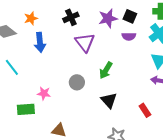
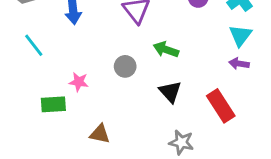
green arrow: (106, 70) -> (166, 50), turned 78
red rectangle: (145, 110) -> (221, 106), size x1.6

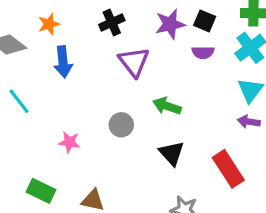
green rectangle: (53, 104) -> (41, 191), moved, turned 30

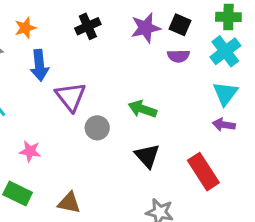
purple triangle: (134, 62) -> (71, 97), moved
pink star: (69, 142) -> (30, 151), moved

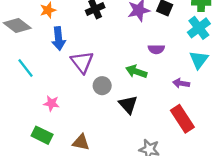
purple semicircle: (178, 56) -> (156, 49), moved
purple arrow: (224, 125) -> (181, 83), moved
black triangle: (147, 156) -> (128, 105), moved

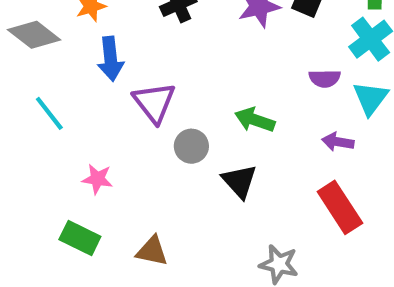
purple semicircle: (156, 49) -> (325, 78), moved

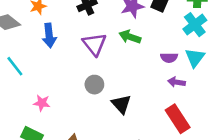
purple semicircle: (325, 78) -> (169, 58), moved
purple triangle: (154, 102) -> (94, 44), moved
green arrow: (255, 120) -> (130, 37), moved

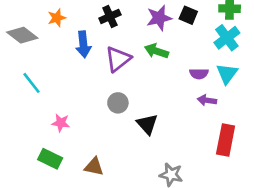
blue arrow: (49, 36) -> (83, 44), moved
purple triangle: (94, 44) -> (118, 59), turned 30
red rectangle: (178, 119) -> (226, 140), moved, turned 44

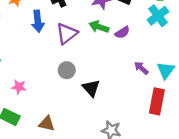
purple semicircle: (199, 74) -> (122, 32), moved, turned -32
cyan triangle: (227, 74) -> (166, 70), moved
purple arrow: (207, 100) -> (141, 68), turned 32

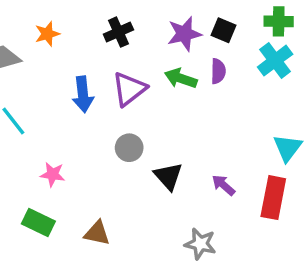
blue arrow: (38, 21) -> (83, 94), moved
purple semicircle: (122, 32) -> (218, 71), moved, turned -56
purple arrow: (141, 68) -> (223, 185), moved

